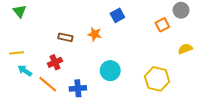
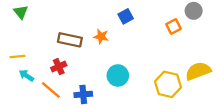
brown rectangle: (65, 37) -> (70, 40), size x1.5
yellow semicircle: (185, 49) -> (198, 71), moved, size x1.6

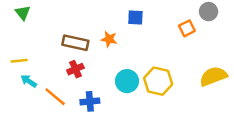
blue square: (126, 16) -> (135, 18), turned 32
red cross: (59, 67) -> (75, 69), moved
yellow hexagon: (168, 84) -> (158, 81), moved

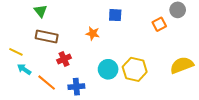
green triangle: (23, 13) -> (40, 11), moved
brown rectangle: (75, 43) -> (47, 37), moved
yellow line: (19, 61) -> (16, 52), turned 32

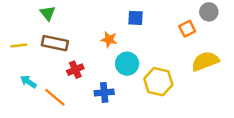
yellow line: (16, 52) -> (19, 46), moved, turned -32
yellow semicircle: (182, 65) -> (205, 61), moved
cyan circle: (108, 69) -> (127, 64), moved
blue cross: (76, 87) -> (104, 92), moved

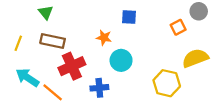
yellow line: (19, 46) -> (18, 43), turned -63
red cross: (75, 70) -> (72, 66), size x1.6
cyan arrow: (28, 82) -> (27, 78), size x1.5
yellow hexagon: (158, 82) -> (167, 83), moved

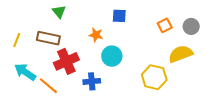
gray circle: (199, 11) -> (191, 26), moved
green triangle: (46, 12) -> (59, 12), moved

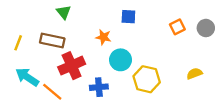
yellow semicircle: (181, 54) -> (194, 74), moved, size x0.6
yellow hexagon: (154, 77) -> (147, 79), moved

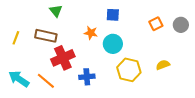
cyan circle: (120, 60) -> (113, 44), moved
yellow semicircle: (194, 74) -> (163, 65), moved
cyan arrow: (27, 77) -> (19, 79), moved

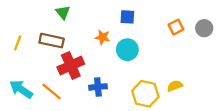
yellow semicircle: (163, 65) -> (175, 86), moved
yellow hexagon: (129, 70) -> (145, 94), moved

